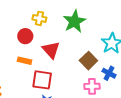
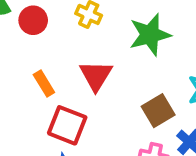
red circle: (25, 36) -> (33, 20), moved
orange rectangle: (25, 61) -> (44, 83), turned 32

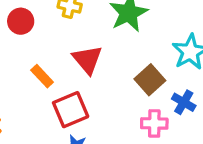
red square: (67, 125) -> (71, 110), turned -33

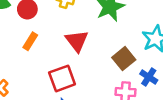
orange rectangle: (42, 76) -> (30, 41), moved, turned 72

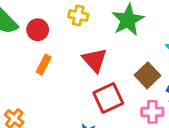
red square: (62, 78) -> (108, 98), moved

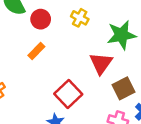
red triangle: (95, 60) -> (101, 63), moved
red square: (108, 98) -> (68, 94), moved, turned -36

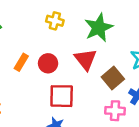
red circle: (41, 19) -> (48, 63), moved
red square: (68, 94) -> (62, 96), turned -32

